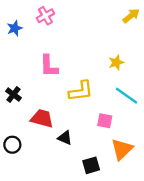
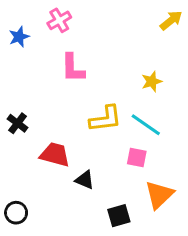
pink L-shape: (49, 66) -> (73, 68), moved
cyan line: (126, 96) -> (146, 125), moved
black circle: (12, 145) -> (16, 213), moved

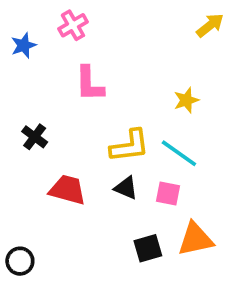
black cross: (18, 123) -> (35, 137), moved
black triangle: (85, 180) -> (126, 188), moved
orange triangle: (159, 195) -> (195, 239), turned 32
black square: (119, 216) -> (148, 248), moved

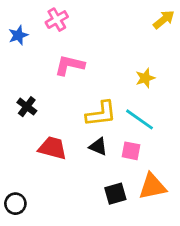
pink L-shape: (89, 84) -> (70, 65), turned 104

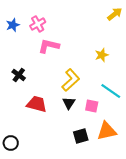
pink cross: (57, 20) -> (38, 24), moved
yellow L-shape: (101, 114) -> (71, 80), turned -35
cyan line: (140, 119) -> (111, 91), moved
black triangle: (98, 147) -> (69, 103), turned 40

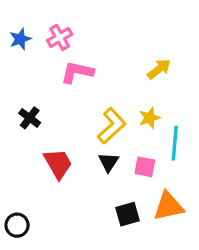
yellow arrow: (115, 14) -> (159, 69), moved
yellow star: (102, 55) -> (150, 118), moved
cyan line: (111, 91) -> (175, 143), turned 60
red trapezoid: (37, 104) -> (58, 164), turned 45

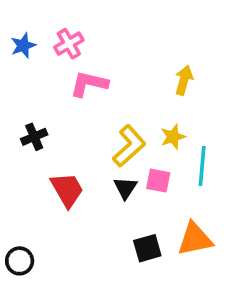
yellow arrow: (159, 69) -> (184, 80), turned -35
black cross: (30, 118) -> (34, 137), turned 30
pink square: (145, 167) -> (158, 181), moved

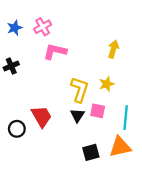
black cross: (34, 137) -> (11, 66), moved
yellow L-shape: (129, 146) -> (80, 90), turned -30
cyan line: (202, 166) -> (126, 118), moved
black circle: (20, 261) -> (17, 129), moved

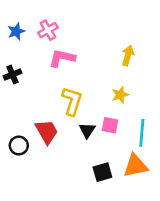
yellow L-shape: (80, 90) -> (72, 101), moved

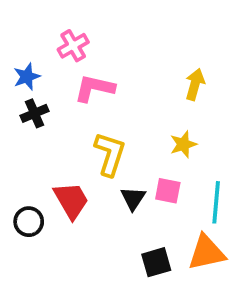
blue star: (16, 31) -> (27, 77), moved
black cross: (12, 75) -> (34, 113), moved

